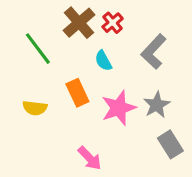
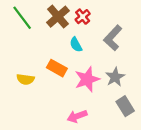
green line: (38, 49) -> (22, 18), moved
orange rectangle: (77, 93) -> (57, 68), turned -36
pink arrow: (90, 158) -> (77, 116), moved, turned 114

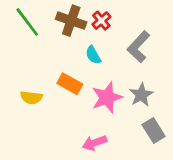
brown cross: (58, 17) -> (71, 21), turned -30

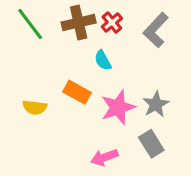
brown cross: (71, 21) -> (79, 23), turned -32
gray L-shape: (138, 47) -> (156, 30), moved
gray rectangle: (154, 131) -> (151, 144), moved

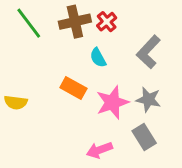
gray L-shape: (156, 30) -> (148, 52), moved
gray star: (156, 104) -> (148, 100), turned -30
yellow semicircle: (35, 107) -> (16, 102), moved

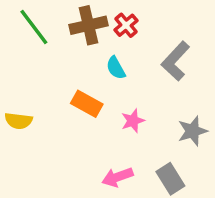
gray star: (148, 100) -> (193, 131), moved, turned -30
pink star: (112, 102) -> (133, 121), size x0.6
gray rectangle: (144, 137) -> (170, 179), moved

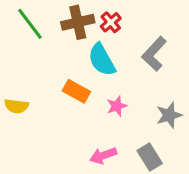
cyan semicircle: (116, 68) -> (102, 60), size x1.6

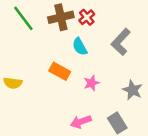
cyan semicircle: (102, 60) -> (80, 47), size x0.7
gray star: (169, 115) -> (133, 90), turned -30

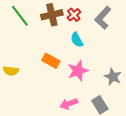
gray L-shape: (121, 42) -> (103, 18), moved
cyan semicircle: (80, 47) -> (77, 40), moved
pink star: (91, 83) -> (78, 71), size x1.5

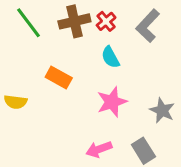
orange rectangle: (51, 61) -> (59, 77), moved

